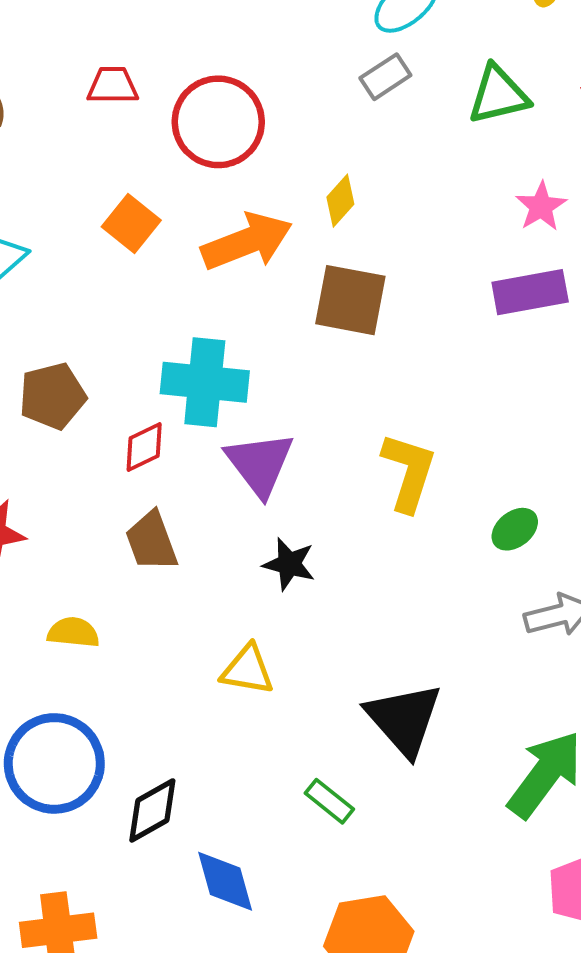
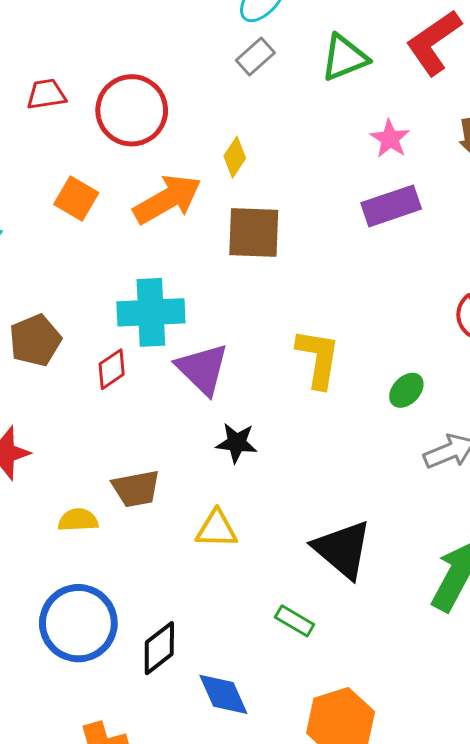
brown trapezoid: (151, 541) -> (136, 489), moved, turned -72

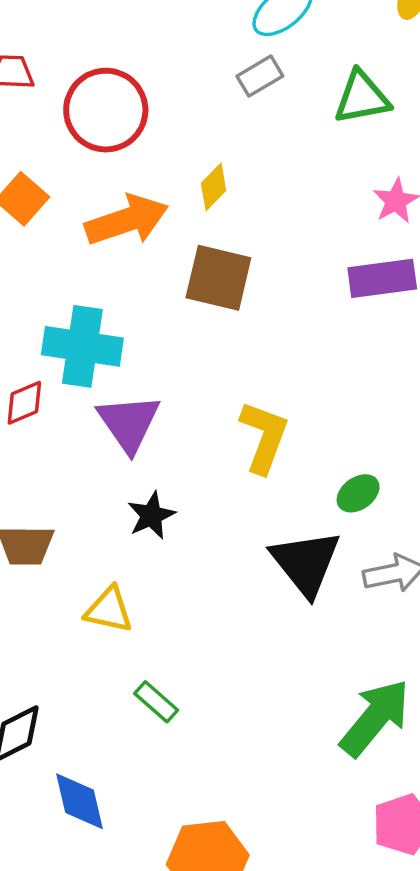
black star: (237, 443) -> (151, 515), turned 30
black triangle: (343, 549) -> (306, 563), moved
green rectangle: (295, 621) -> (156, 702), moved

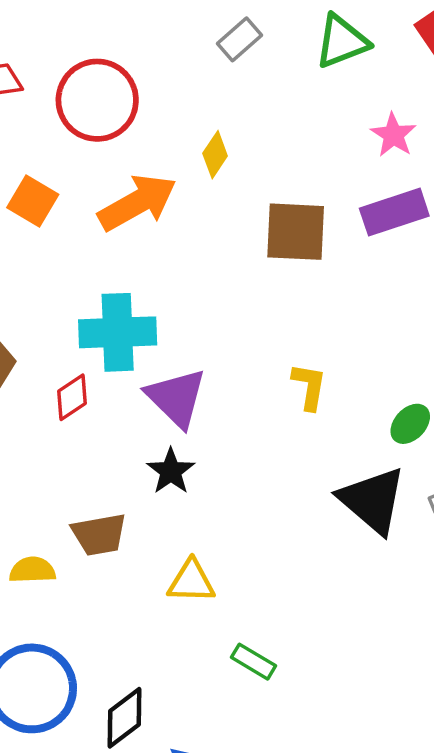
brown square: (218, 278) -> (296, 232), moved
yellow L-shape: (264, 437) -> (309, 386), size x0.7
black star: (151, 515) -> (171, 471), moved

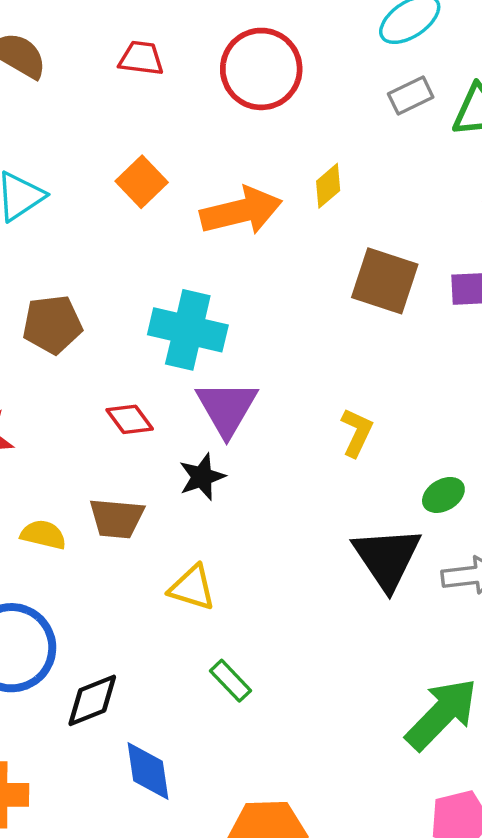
gray rectangle: (240, 39) -> (411, 96), moved
red circle: (97, 100) -> (261, 69), moved
red diamond: (72, 397) -> (130, 419), moved, turned 72

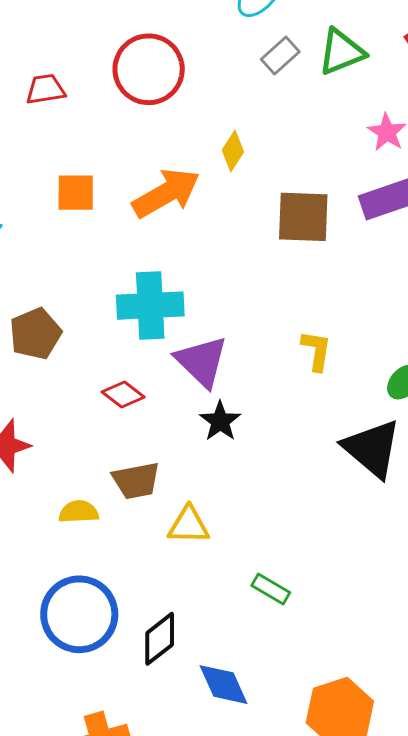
orange square: (142, 182) -> (76, 193), turned -30
black star: (202, 477) -> (220, 421), moved
yellow triangle: (192, 588) -> (189, 525), moved

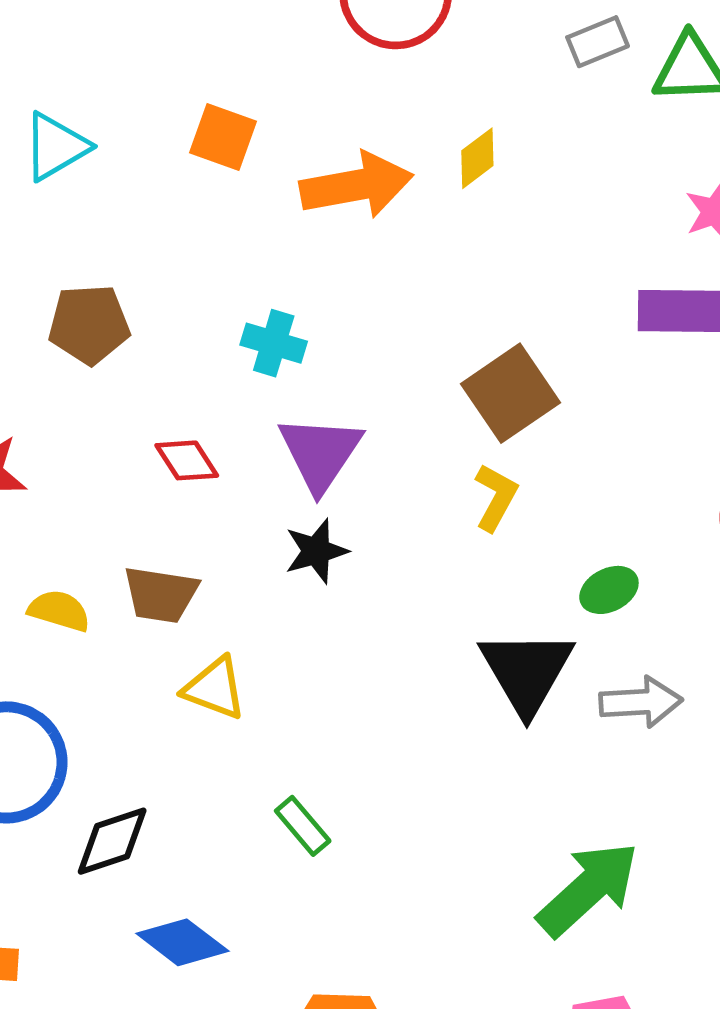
brown square: (303, 217) -> (510, 393), moved, turned 34
cyan cross: (150, 306) -> (274, 343), size x0.6
blue diamond: (223, 685) -> (182, 942), turned -48

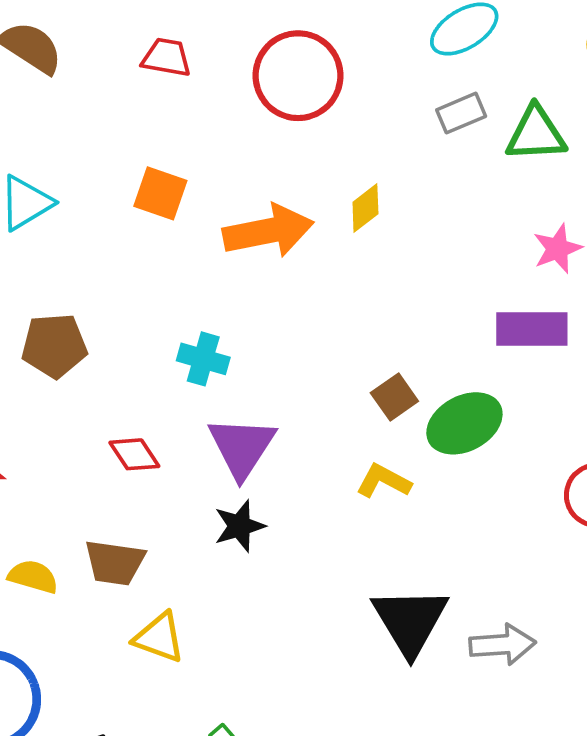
brown square: (510, 393) -> (394, 397), size x0.6
yellow L-shape: (496, 497) -> (384, 481), turned -90
green ellipse: (609, 590) -> (464, 423), moved, size x1.6

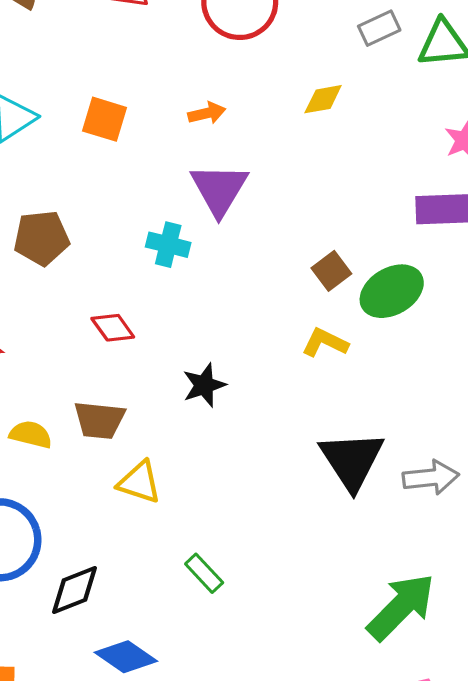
orange square: (160, 193) -> (104, 119), moved
yellow diamond: (365, 208) -> (323, 99), moved, turned 30
orange arrow: (268, 231) -> (207, 113), moved, size x0.5
purple triangle: (242, 447) -> (219, 189), moved

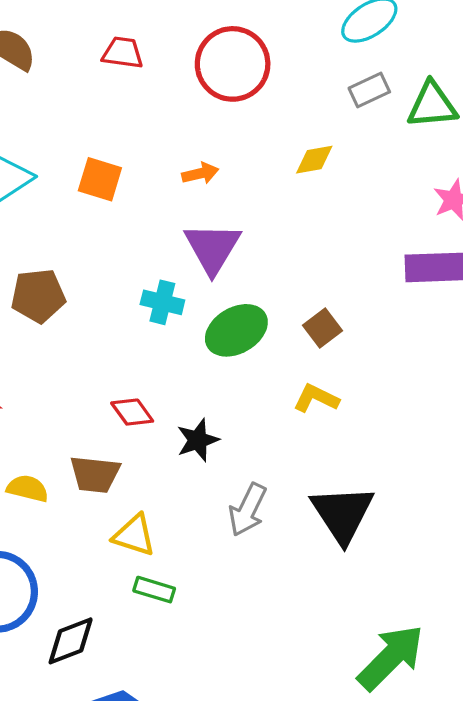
green ellipse: (392, 291) -> (236, 330), moved
red diamond: (113, 328) -> (132, 412), moved
gray arrow: (431, 477) -> (248, 510), moved, turned 122
green rectangle: (204, 573) -> (154, 590), moved, turned -30

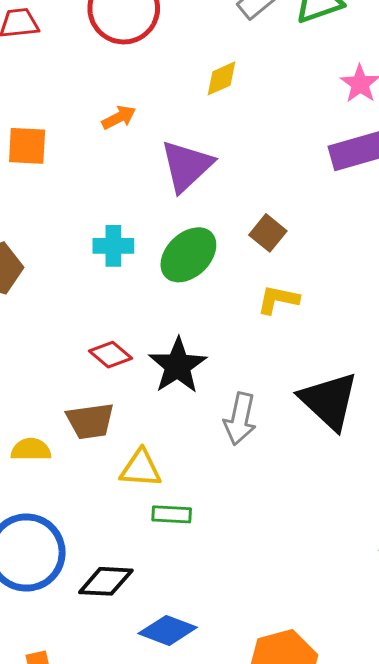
purple triangle: (212, 248) -> (187, 166), moved, turned 30
black star: (198, 440) -> (178, 366), size x1.4
black diamond: (71, 641) -> (106, 581), turned 38

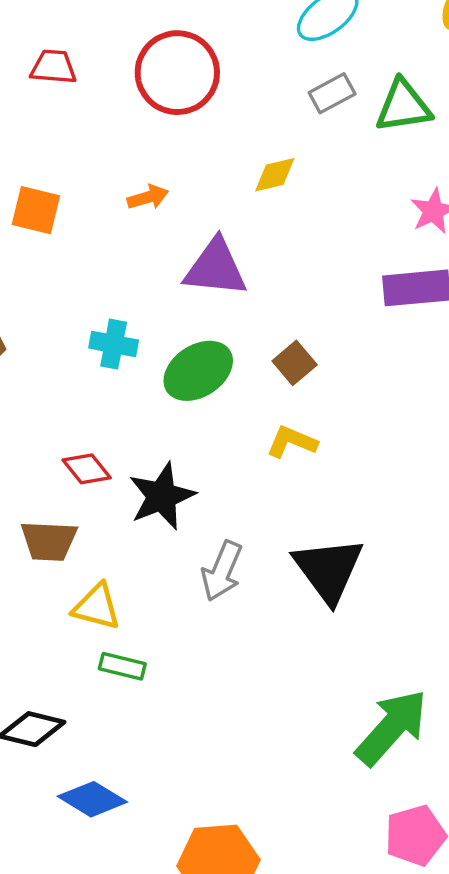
purple triangle: (187, 166) -> (216, 268), turned 38

